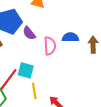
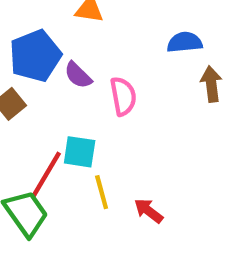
blue semicircle: (70, 37) -> (185, 42), moved

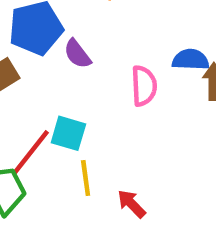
blue semicircle: (185, 42) -> (191, 60), moved
pink semicircle: (123, 96) -> (144, 86), moved

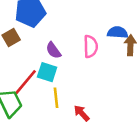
purple semicircle: (77, 54) -> (53, 50), moved

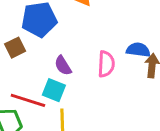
red line: (25, 82) -> (28, 100), turned 64

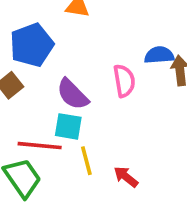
purple semicircle: (63, 66) -> (73, 94), size x1.4

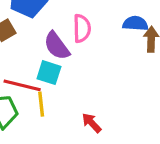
pink semicircle: (124, 81) -> (82, 28), moved
yellow line: (86, 161) -> (41, 104), moved

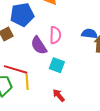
cyan square: (49, 73) -> (57, 65), moved

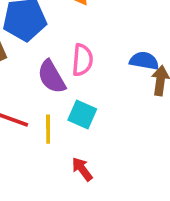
yellow line: (27, 82) -> (48, 129), moved

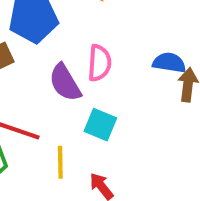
yellow line: (48, 129) -> (60, 162), moved

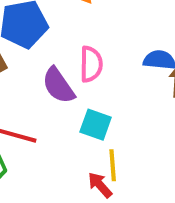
yellow line: (60, 162) -> (113, 165), moved

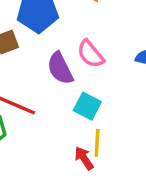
pink semicircle: (91, 64) -> (91, 54), turned 132

